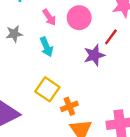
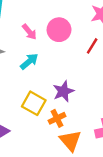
cyan arrow: (46, 47) -> (29, 61), turned -102
purple star: (94, 55) -> (63, 91), moved

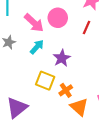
pink arrow: (29, 32) -> (34, 23), size x1.5
purple star: (63, 91) -> (62, 58), moved

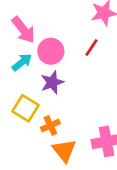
pink circle: (58, 18) -> (51, 51), moved

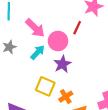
red line: (92, 48) -> (77, 28), moved

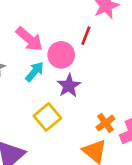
yellow square: (45, 86) -> (47, 117), turned 30
orange cross: (66, 97) -> (105, 123), moved

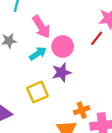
red line: (86, 36) -> (97, 38), moved

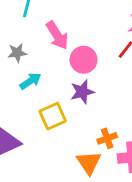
cyan arrow: (38, 54) -> (30, 81), moved

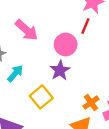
pink circle: (84, 60) -> (66, 45), moved

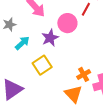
purple star: (60, 70) -> (50, 38), moved

